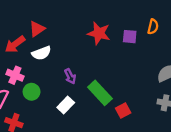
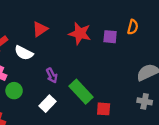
red triangle: (37, 29) -> (40, 29), moved
white semicircle: (41, 53) -> (24, 53), turned 48
red square: (123, 111) -> (104, 109), turned 32

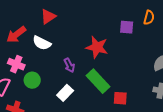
red triangle: (40, 29) -> (48, 16), moved
red star: (80, 33) -> (97, 47), moved

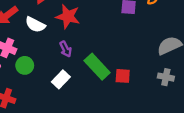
red star: (97, 47) -> (68, 16), moved
red square: (120, 98) -> (123, 76), moved

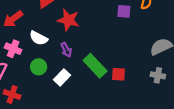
white semicircle: (35, 25) -> (39, 38), moved
green circle: (25, 65) -> (39, 67), moved

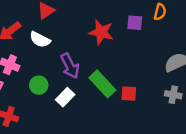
red star: (68, 20) -> (101, 32), moved
white semicircle: (39, 38) -> (40, 39), moved
purple arrow: (66, 50) -> (70, 66), size x1.5

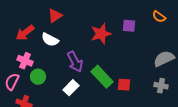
orange semicircle: (160, 12) -> (159, 17), moved, turned 112
red star: (101, 32) -> (101, 34), turned -30
green circle: (39, 85) -> (38, 77), moved

